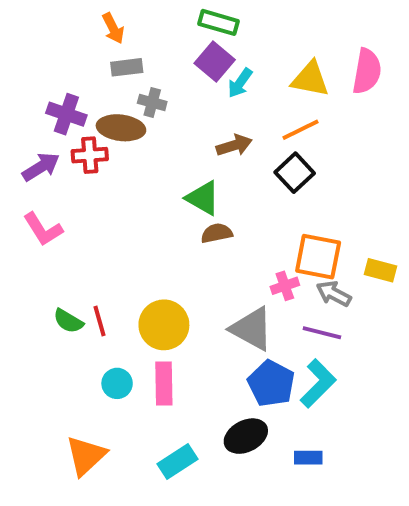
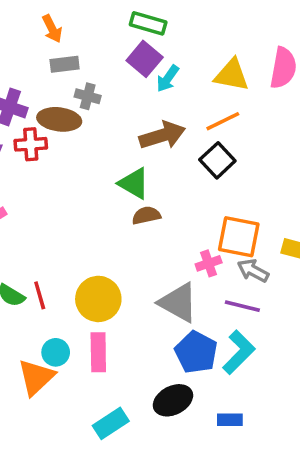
brown arrow: (234, 145) -> (162, 135), size x1.4
orange triangle: (86, 456) -> (36, 377), moved

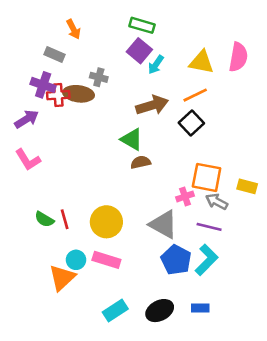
gray rectangle: (65, 64) -> (54, 54), moved, turned 30
red cross: (31, 144) -> (58, 95), moved
pink rectangle: (98, 352) -> (106, 260), turned -72
black ellipse: (173, 400) -> (160, 311), moved

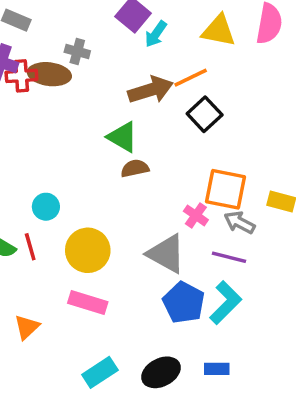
orange line: (195, 95) -> (191, 78), moved
pink cross: (185, 196) -> (196, 215), turned -36
cyan circle: (76, 260) -> (46, 207), moved
orange triangle: (62, 278) -> (27, 327), size x0.7

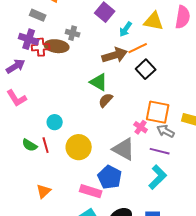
cyan arrow: (156, 34) -> (126, 29), moved
brown semicircle: (135, 168) -> (106, 100), turned -35
pink rectangle: (88, 303) -> (91, 191), moved
blue pentagon: (184, 303) -> (110, 177), moved

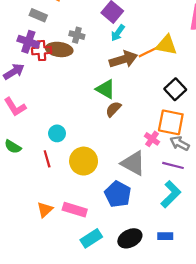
yellow triangle: (154, 21) -> (166, 45), moved
cyan arrow: (126, 29) -> (118, 33), moved
black square: (146, 69) -> (175, 89), moved
green semicircle: (30, 145) -> (13, 147), moved
pink rectangle: (91, 191) -> (75, 210), moved

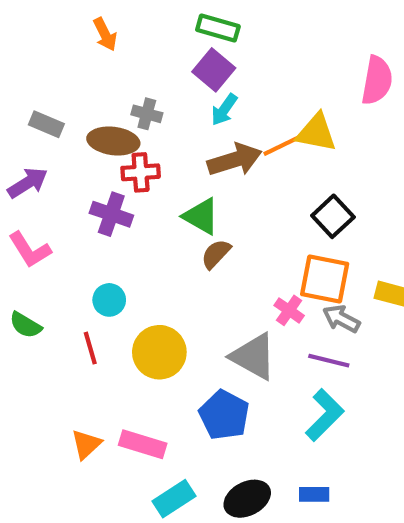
gray rectangle: (38, 15) -> (46, 124), moved
purple cross: (28, 42) -> (111, 214), moved
red cross: (42, 51) -> (141, 172), moved

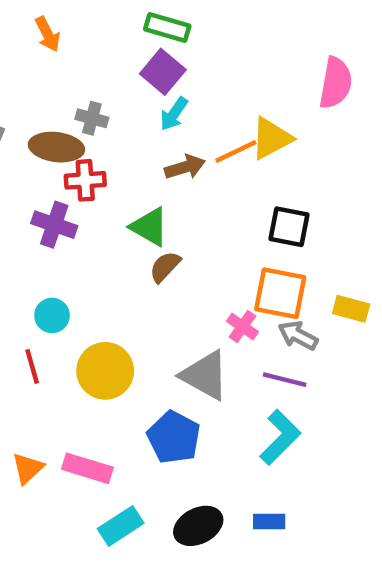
yellow triangle: (316, 133) -> (271, 138), turned -39
brown arrow: (235, 160) -> (185, 167), size x0.7
black square: (333, 216) -> (289, 227), turned -36

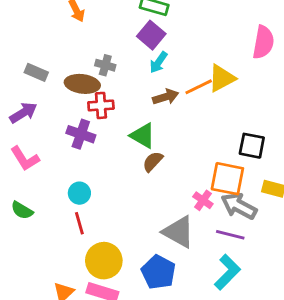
black square: (289, 227) -> (252, 146), moved
gray arrow: (298, 335) -> (239, 206), size x1.4
red line: (32, 366) -> (79, 223), moved
yellow circle: (105, 371) -> (104, 261), moved

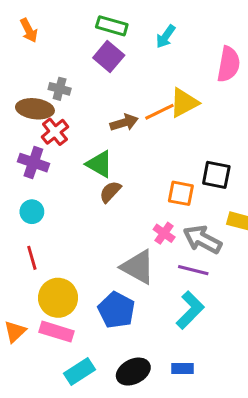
cyan arrow: (158, 62) -> (166, 37), moved
red cross: (101, 105) -> (55, 132), turned -35
orange square: (227, 179) -> (181, 193), moved, size x0.7
cyan circle: (79, 193) -> (32, 212), moved

